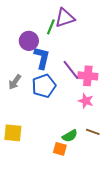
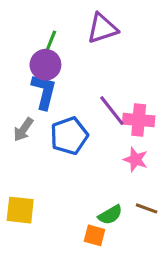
green line: (51, 27) -> (50, 43), moved
blue L-shape: (42, 58) -> (44, 92), moved

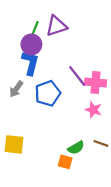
purple triangle: (102, 28) -> (56, 26), moved

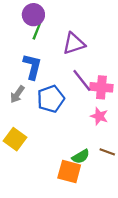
purple triangle: (56, 26) -> (74, 44), moved
purple circle: (31, 44) -> (33, 15), moved
yellow square: (14, 144) -> (15, 139), moved, turned 30
orange square: (65, 162) -> (69, 172), size x1.5

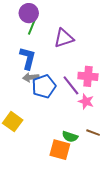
purple line: (82, 80) -> (71, 85), moved
gray arrow: (17, 94) -> (31, 77), moved, turned 49
green semicircle: (81, 157) -> (70, 137), turned 49

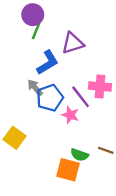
blue L-shape: (28, 58) -> (48, 63), moved, turned 45
gray arrow: (31, 77) -> (35, 88), turned 56
pink star: (86, 101) -> (70, 115), moved

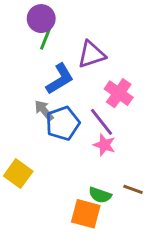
pink cross: (100, 86) -> (119, 93), moved, turned 30
pink star: (70, 115) -> (104, 145), moved

